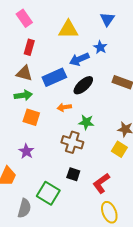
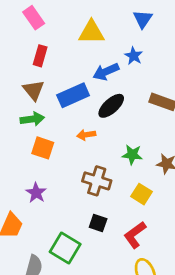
brown triangle: (24, 73) -> (34, 90), turned 36
green star: (86, 122) -> (132, 155), moved
yellow square: (119, 149) -> (141, 194), moved

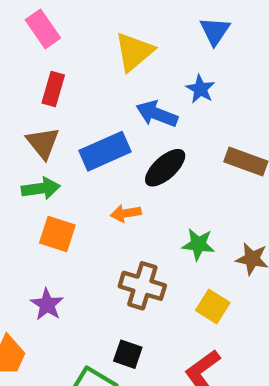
yellow triangle: (91, 32) -> (134, 52), turned -40
blue arrow: (106, 72) -> (157, 114), turned 45
black square: (98, 223) -> (128, 354), moved

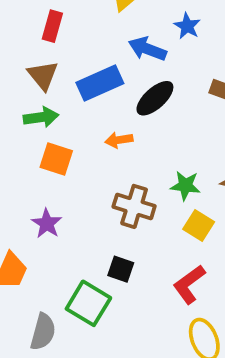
green star: (198, 244) -> (185, 186), moved

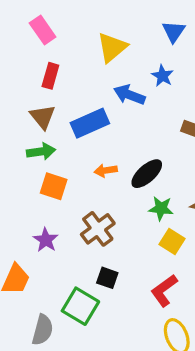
black ellipse: (155, 98) -> (147, 174), moved
brown cross: (134, 206) -> (98, 229), moved, turned 36

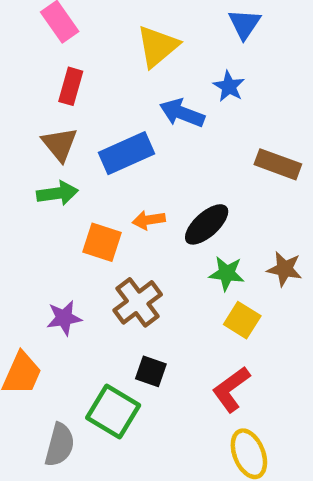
orange square: (54, 186) -> (102, 242), moved
purple star: (46, 240) -> (64, 318), turned 30

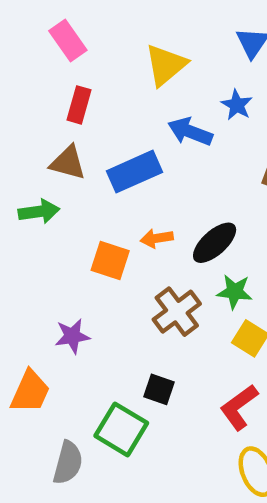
brown triangle: (60, 144) -> (68, 163), turned -36
green arrow: (57, 193) -> (39, 212), moved
brown cross: (138, 302) -> (177, 312), moved

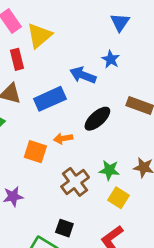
yellow triangle: (166, 65) -> (39, 36), moved
red rectangle: (79, 105) -> (17, 59), turned -30
black ellipse: (215, 243) -> (97, 119), moved

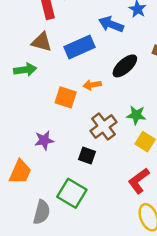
black square: (64, 228) -> (87, 155), moved

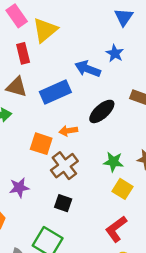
brown cross: (103, 126) -> (64, 166), moved

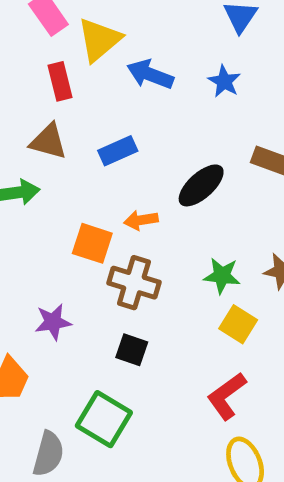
blue arrow: (88, 69) -> (150, 74), moved
blue rectangle: (55, 92) -> (118, 151), size x0.7
brown cross: (64, 166) -> (134, 283), turned -36

